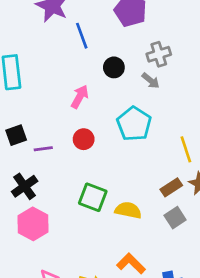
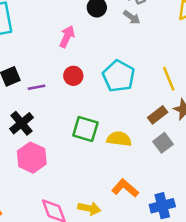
cyan pentagon: (134, 124) -> (119, 76), moved

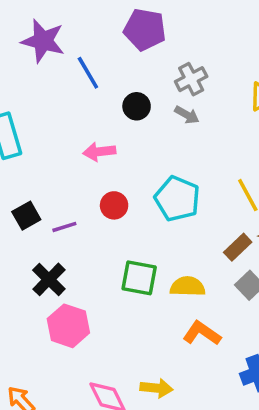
pink arrow: (67, 37) -> (99, 152), turned -115
orange L-shape: (125, 188) -> (202, 333), moved

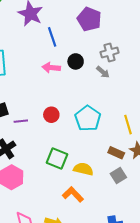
pink arrow: (99, 152) -> (51, 68), moved
brown rectangle: (238, 247) -> (116, 153), turned 56
orange L-shape: (202, 333) -> (73, 194), moved

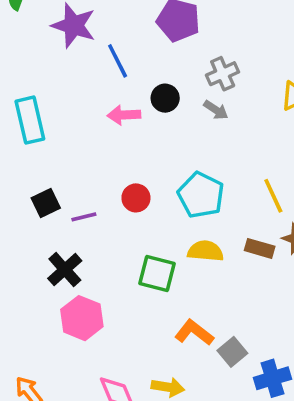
yellow semicircle: (83, 169) -> (205, 251), moved
gray square: (118, 176) -> (232, 352), moved

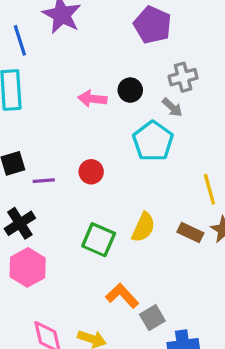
blue line: (118, 61) -> (20, 40), moved
cyan pentagon: (201, 195) -> (153, 141), moved
yellow semicircle: (205, 251) -> (143, 227), turned 100

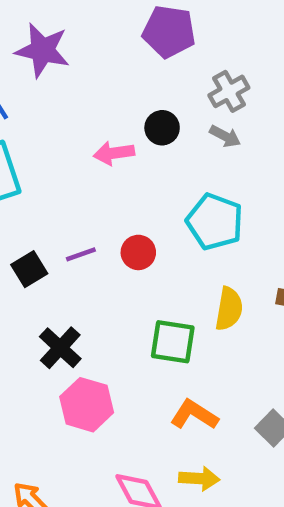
cyan pentagon: (153, 141) -> (215, 222), moved
purple line: (44, 181) -> (81, 254), moved
orange L-shape: (122, 296) -> (194, 415), moved

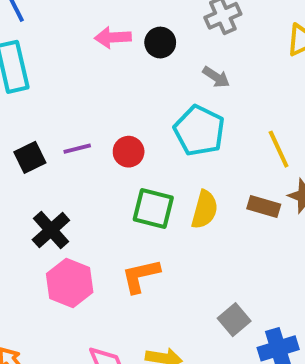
gray arrow: (225, 136) -> (216, 77), moved
pink arrow: (114, 153) -> (113, 37), moved
green square: (173, 342) -> (153, 208), moved
orange L-shape: (194, 415) -> (141, 276), moved, turned -51

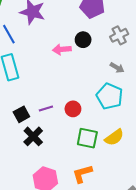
black circle: (160, 43) -> (83, 40), moved
yellow semicircle: (205, 210) -> (114, 137), turned 42
black cross: (51, 230) -> (33, 136), moved

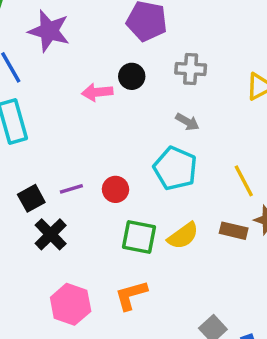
gray cross: (119, 35) -> (191, 69), turned 30

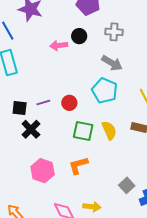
gray arrow: (187, 122) -> (112, 63), size x1.5
black square: (31, 198) -> (20, 108), turned 35
yellow semicircle: (183, 236) -> (109, 130), turned -78

